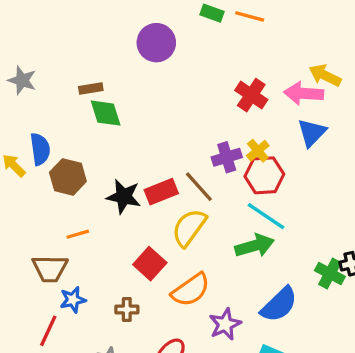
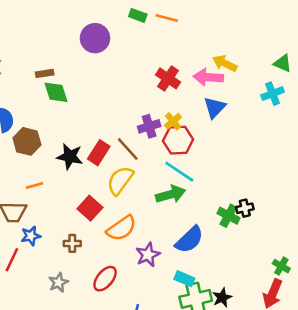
red rectangle: (161, 192) -> (99, 153), turned -35

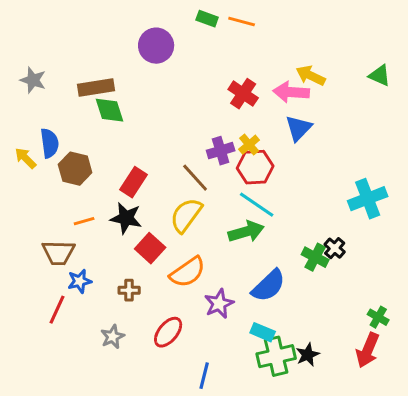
brown rectangle: (45, 73) -> (96, 88), size x1.6
cyan cross: (273, 94) -> (368, 199), moved, size x1.4
red rectangle: (99, 153) -> (134, 182), moved
black star: (70, 157) -> (126, 218), moved
black cross: (245, 208) -> (335, 248), turned -36

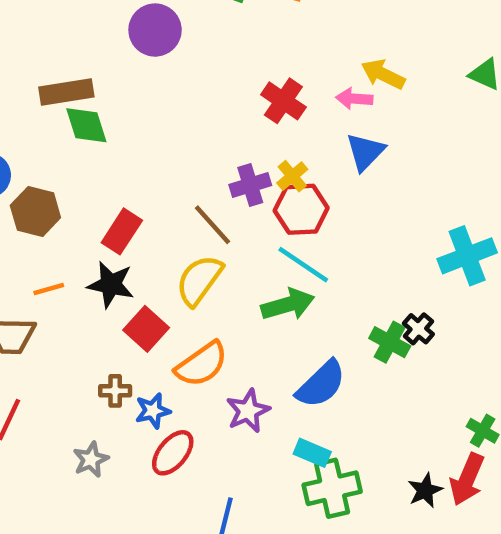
pink arrow: (291, 92) -> (354, 99), size x0.7
blue star: (80, 281) -> (153, 411), moved
black star: (308, 355) -> (425, 490), moved

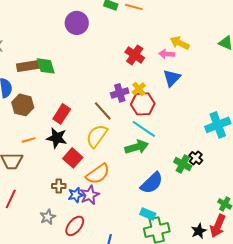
brown rectangle: (66, 92) -> (29, 66), moved
purple star: (248, 411) -> (90, 195), moved
red ellipse: (173, 453) -> (75, 226), moved

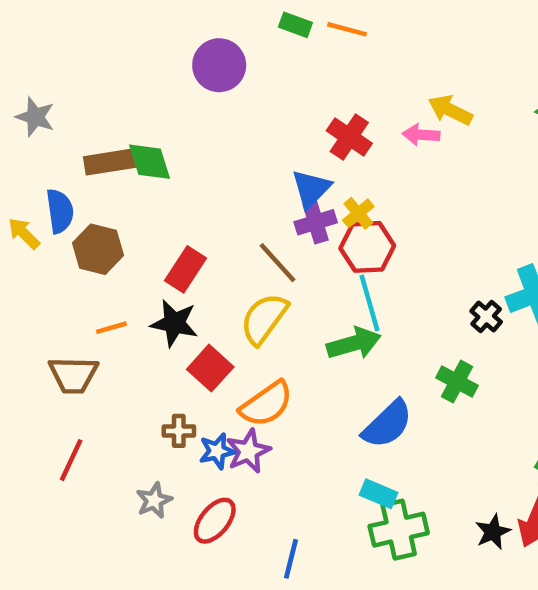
blue triangle: (172, 78) -> (311, 189), moved
cyan line: (144, 129) -> (369, 303), turned 40
black cross: (196, 158) -> (486, 316), moved

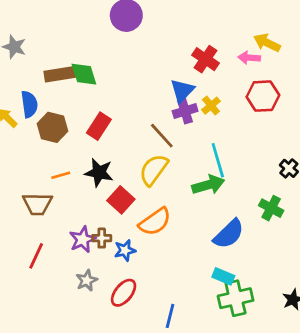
red hexagon: (367, 247) -> (263, 96), moved
red rectangle: (186, 269) -> (99, 126), moved
purple star: (248, 451) -> (83, 239), moved

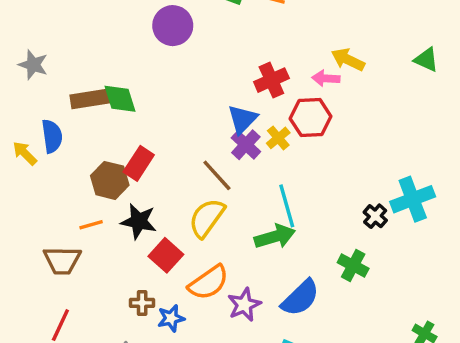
red cross: (206, 59) -> (271, 80), turned 32
red hexagon: (263, 96) -> (311, 117), moved
purple cross: (185, 111) -> (246, 145), turned -30
brown hexagon: (53, 127) -> (110, 180), moved
purple star: (83, 239) -> (244, 305), moved

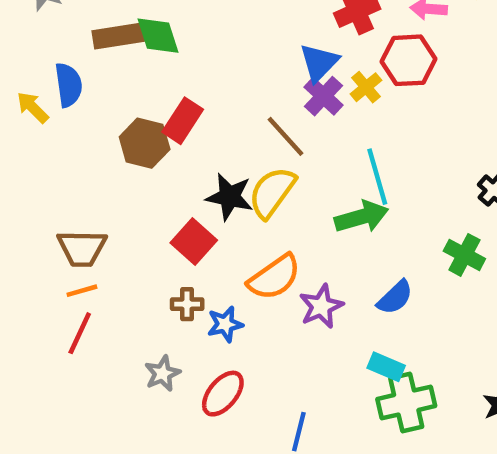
black star: (139, 221) -> (230, 197), moved
orange line: (91, 225) -> (82, 291), moved
red square: (166, 255) -> (194, 241), moved
blue semicircle: (300, 298) -> (395, 297), size x0.7

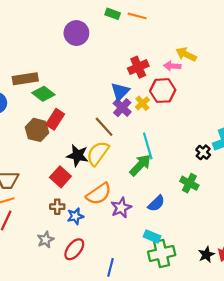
green diamond: (158, 36) -> (43, 94), moved, turned -35
green arrow: (362, 217) -> (140, 165), turned -30

